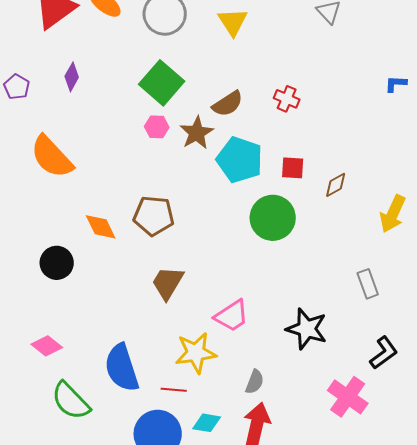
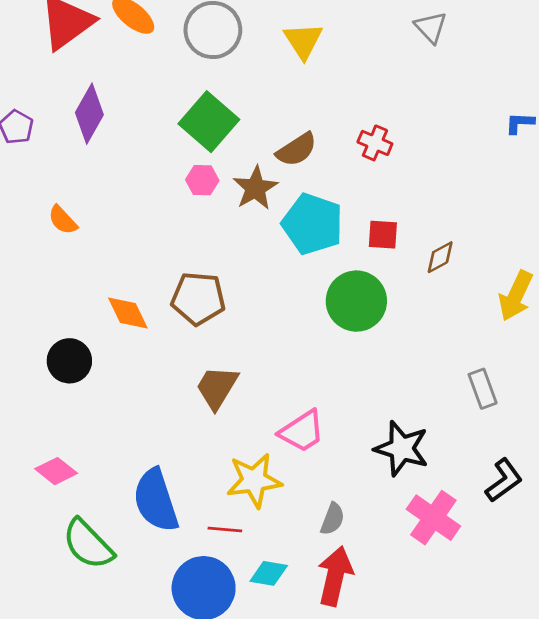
purple diamond: (72, 77) -> (89, 114), size x1.5
orange semicircle: (52, 157) -> (63, 220), size x0.5
pink cross: (348, 397) -> (433, 518), moved

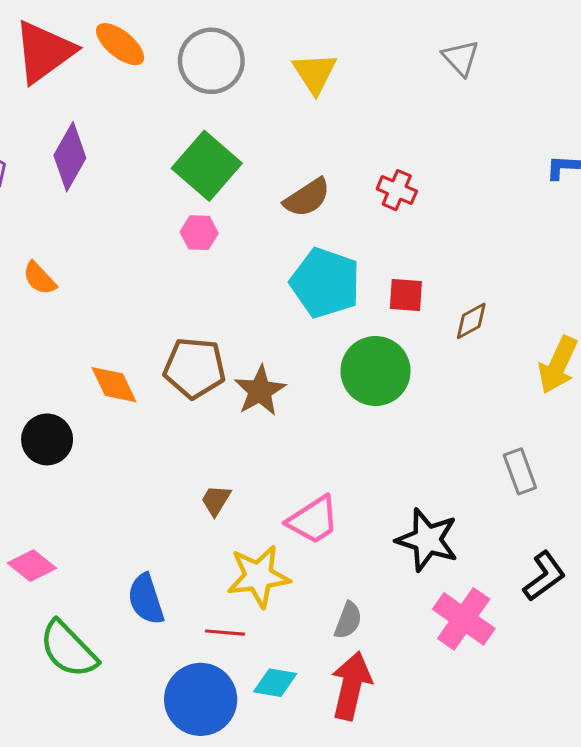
brown star: (255, 188) -> (260, 391), moved
brown trapezoid: (217, 387) -> (216, 500), moved, size x0.6
blue semicircle: (156, 500) -> (146, 599), size x0.7

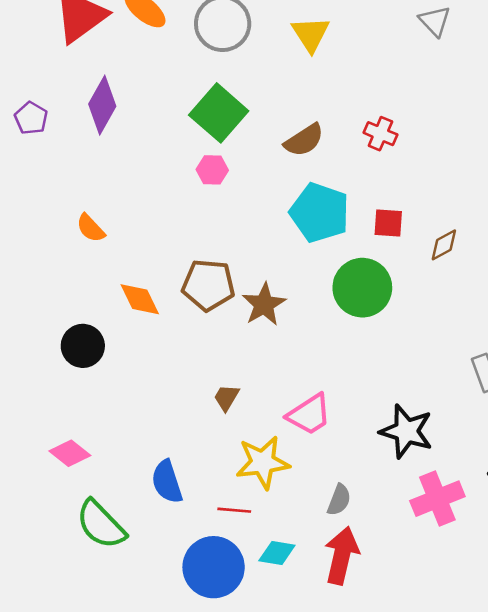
orange semicircle: (39, 278) -> (91, 228), moved
pink cross: (464, 619) -> (437, 499), turned 33

